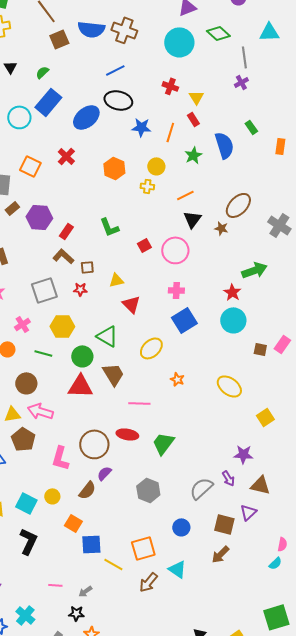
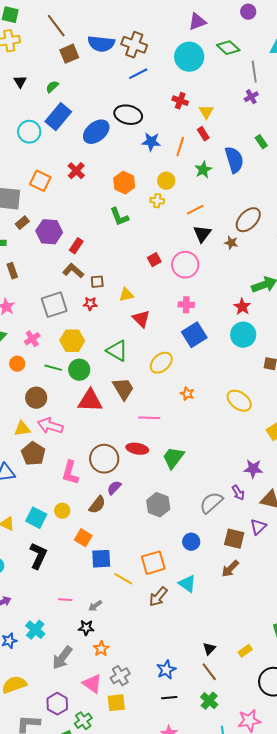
blue line: (115, 70) -> (138, 74), moved
green L-shape: (109, 227) -> (119, 217), moved
green circle: (82, 356) -> (79, 370), moved

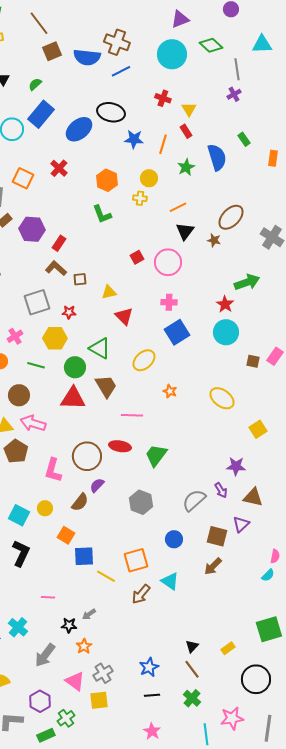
blue semicircle: (101, 44) -> (87, 57), moved
red star: (90, 304) -> (69, 312), moved
green circle: (79, 370) -> (75, 367), moved
gray arrow: (95, 606) -> (89, 614), moved

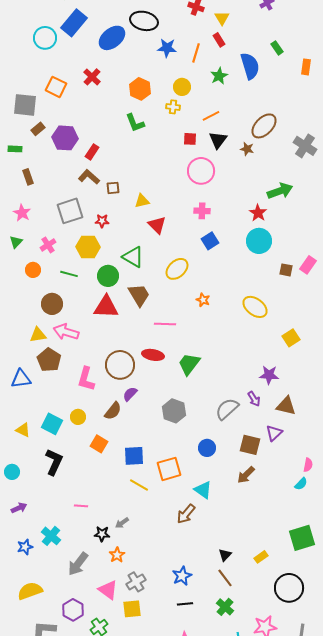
red square: (137, 257) -> (190, 139), moved, turned 32
blue square: (177, 332) -> (210, 241), size x0.7
blue square: (84, 556) -> (134, 456), moved
brown arrow: (141, 594) -> (186, 514), moved

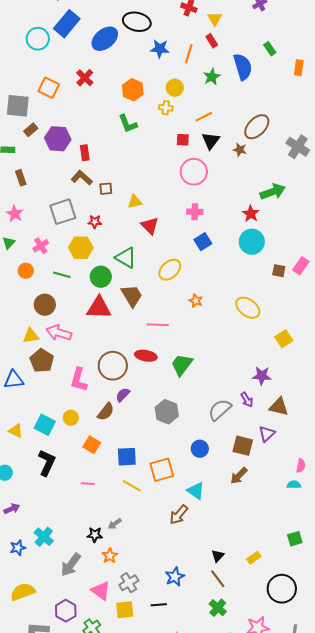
red rectangle: (92, 152) -> (85, 153), turned -42
cyan semicircle: (301, 484) -> (294, 485), turned -136
pink line: (81, 506) -> (88, 484), moved
green square: (302, 538) -> (295, 539), size x0.6
black line: (185, 604) -> (159, 605), moved

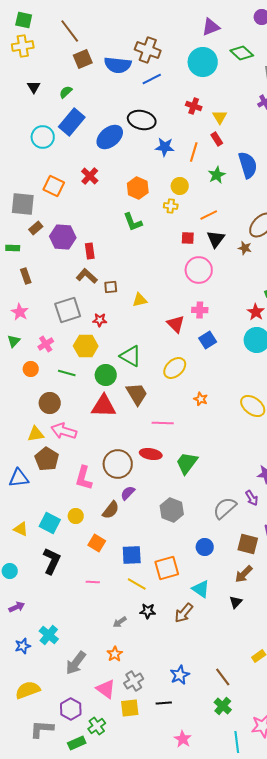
red triangle: (150, 226) -> (176, 324), moved
black star: (95, 535) -> (148, 611), moved
black triangle: (218, 556) -> (236, 602), moved

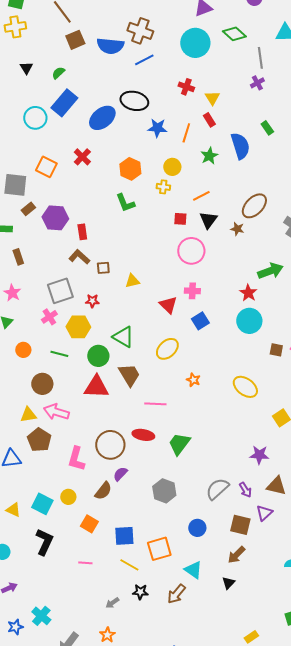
pink cross: (46, 344) -> (49, 317), moved
purple arrow: (252, 498) -> (245, 490), moved

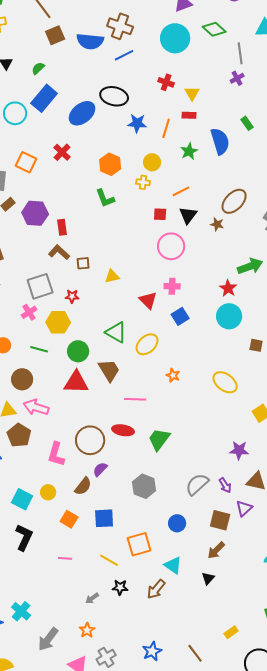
red rectangle: (209, 120) -> (189, 115), turned -56
green triangle: (123, 337) -> (116, 332), moved
blue square: (124, 536) -> (104, 518), moved

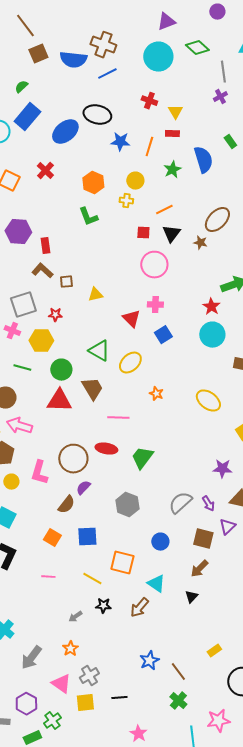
pink cross: (29, 312) -> (12, 331), turned -35
yellow circle: (48, 492) -> (11, 482), moved
orange square: (139, 544) -> (122, 563), turned 30
blue star: (152, 651) -> (149, 661), moved

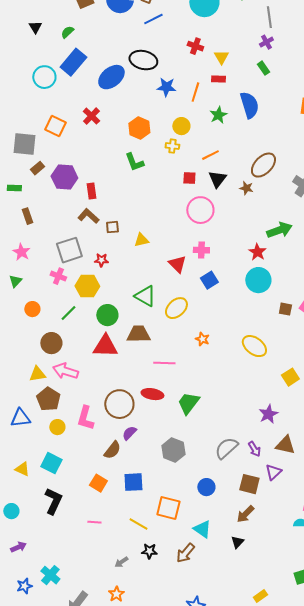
green rectangle: (230, 142) -> (263, 68), moved
green line: (22, 368) -> (68, 313), turned -60
brown trapezoid: (92, 389) -> (138, 334), turned -60
purple star: (222, 469) -> (268, 414), turned -30

